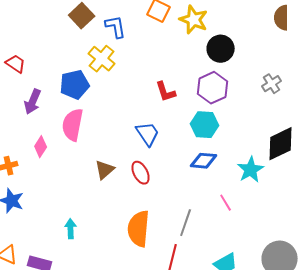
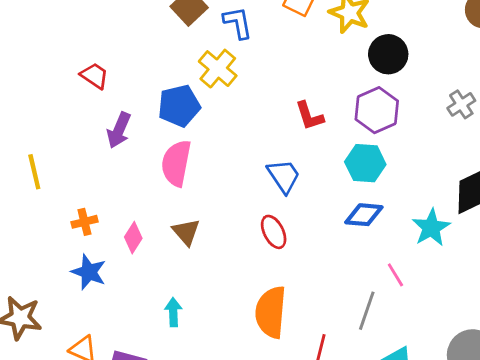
pink diamond: (41, 147) -> (133, 238), moved
brown triangle: (105, 170) -> (186, 232), moved, turned -30
gray line: (186, 223) -> (367, 311), moved

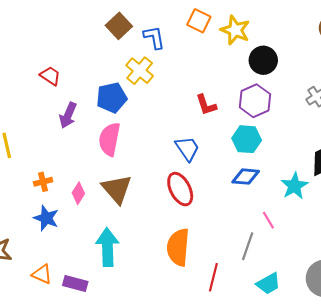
brown triangle: (186, 232) -> (117, 189), size x1.5
red ellipse: (274, 232) -> (180, 189), size x1.4
cyan arrow: (173, 312) -> (107, 247), size x1.8

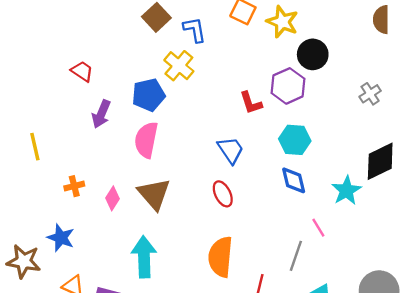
purple hexagon: (255, 101) -> (288, 86), moved
blue diamond: (246, 177) -> (294, 180), turned 72
red ellipse: (180, 189) -> (223, 194), size x0.7
blue star: (46, 218) -> (61, 238), moved

